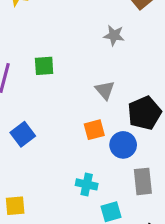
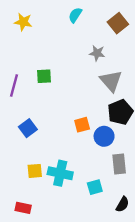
gray triangle: (105, 90) -> (111, 81), moved, size x1.5
cyan cross: (87, 184) -> (60, 173), moved, size x1.5
yellow square: (15, 206) -> (35, 171), moved

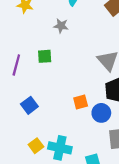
gray star: (97, 53) -> (61, 26), moved
yellow square: (35, 171) -> (36, 146), turned -32

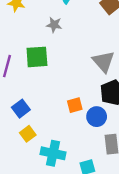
green square: (45, 56) -> (37, 57), size x1.5
yellow square: (36, 146) -> (28, 134), moved

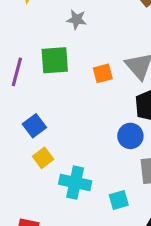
orange square: (75, 105) -> (103, 73), moved

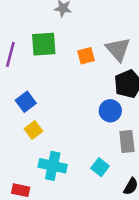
cyan cross: (75, 183) -> (53, 166), moved
cyan square: (119, 200) -> (100, 167), turned -36

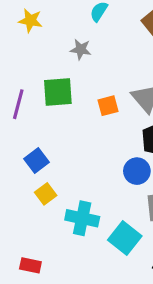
cyan cross: (53, 166) -> (82, 218), moved
cyan square: (100, 167) -> (125, 238), size x1.5

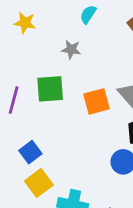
orange square: (108, 106) -> (96, 101), size x1.4
yellow square: (46, 194) -> (39, 183), size x1.4

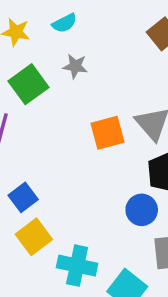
cyan semicircle: (88, 14) -> (64, 23), moved, turned -150
green square: (50, 89) -> (29, 84), moved, turned -32

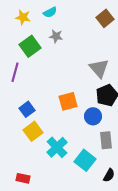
orange square: (108, 133) -> (68, 101), moved
cyan cross: (77, 266) -> (57, 147), turned 35

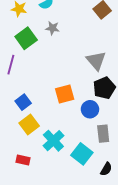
red rectangle: (23, 178) -> (23, 160), moved

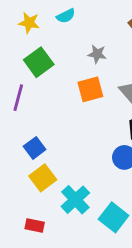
gray star: (52, 28) -> (97, 54), moved
orange square: (65, 94) -> (90, 89), moved

